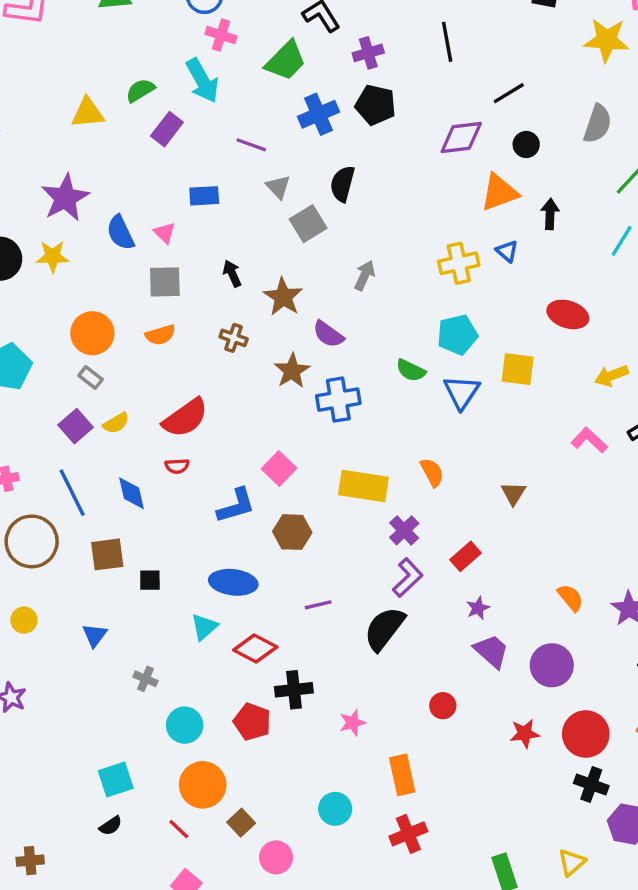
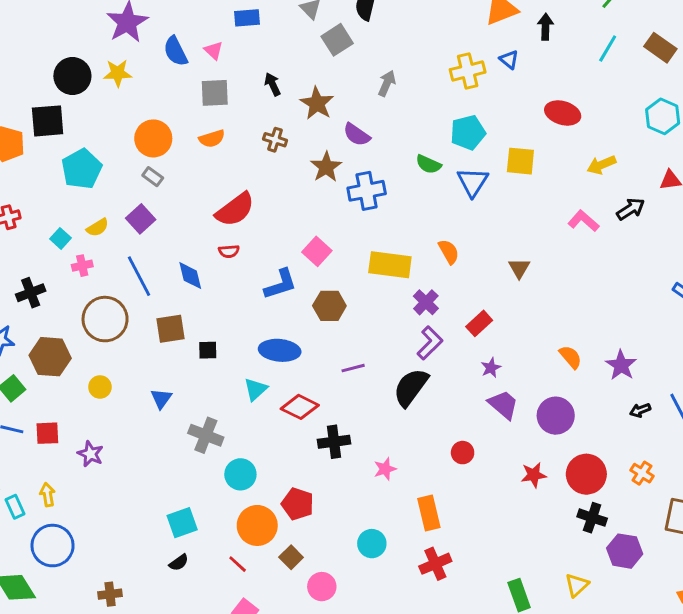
yellow semicircle: (116, 423) -> (98, 227), moved
gray cross: (145, 679) -> (206, 435), size x1.6
red pentagon: (252, 722) -> (298, 504), moved

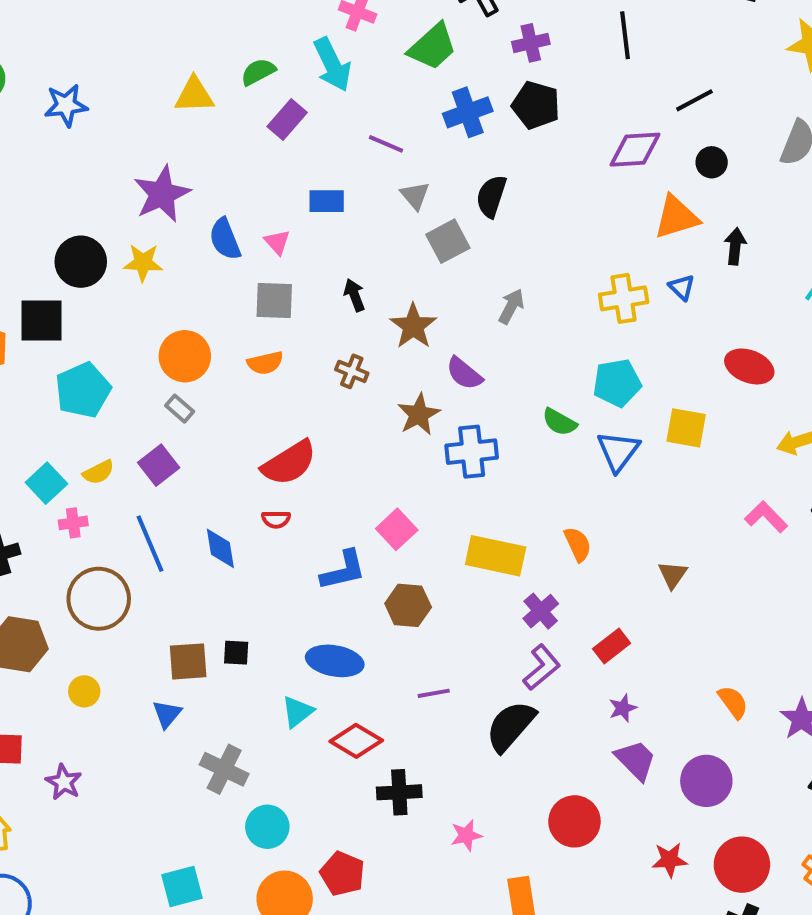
cyan square: (61, 238) -> (46, 483), size x1.4
brown square: (170, 329) -> (188, 661), moved
red circle: (463, 453) -> (574, 821), size x1.6

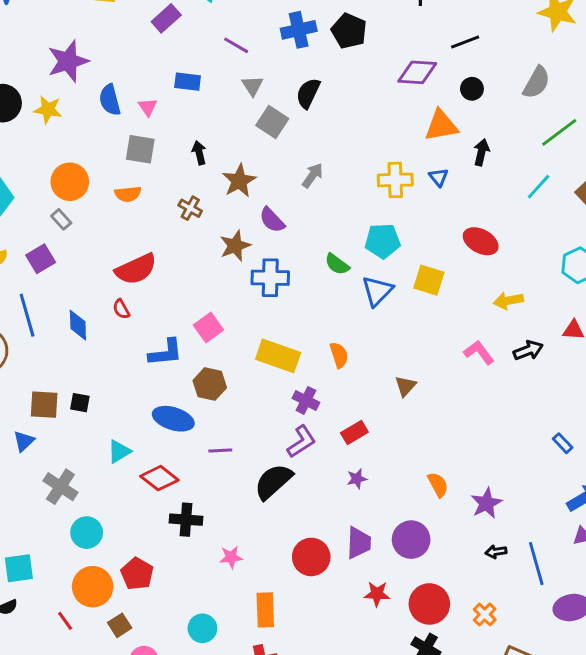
gray square: (448, 241) -> (272, 122), turned -36
red semicircle: (276, 519) -> (121, 309), turned 54
purple cross: (541, 611) -> (306, 400), turned -30
blue ellipse: (335, 661) -> (173, 419), moved
purple trapezoid: (636, 760) -> (359, 543), moved, turned 40

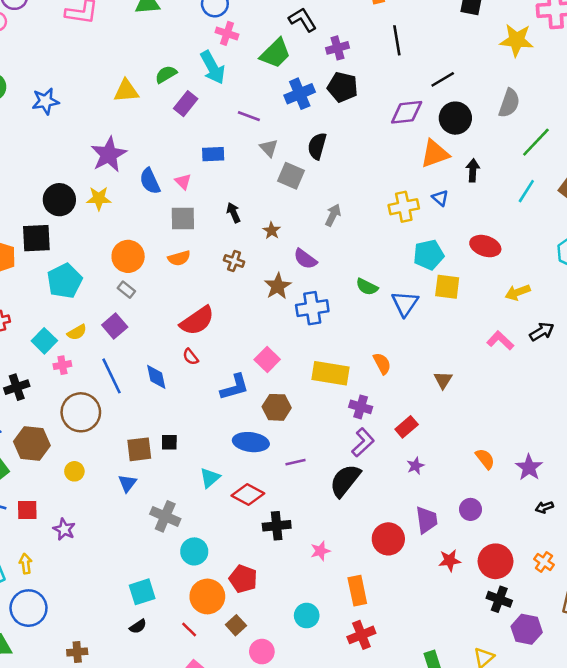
black circle: (472, 89) -> (455, 118), size x1.6
brown star: (239, 181) -> (272, 231), size x0.6
cyan pentagon: (383, 241) -> (429, 255), moved
purple circle: (411, 540) -> (470, 509), size x0.7

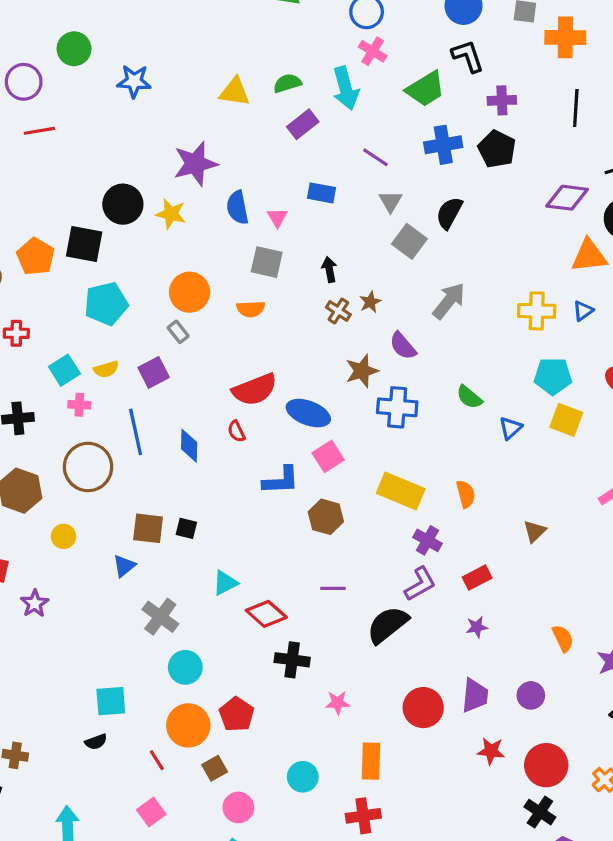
blue triangle: (440, 198) -> (583, 311), turned 30
gray arrow: (333, 215) -> (449, 301), size x1.4
brown cross: (234, 261) -> (338, 311), moved
blue triangle: (405, 303) -> (510, 428), size x0.7
blue ellipse: (251, 442) -> (308, 413), moved

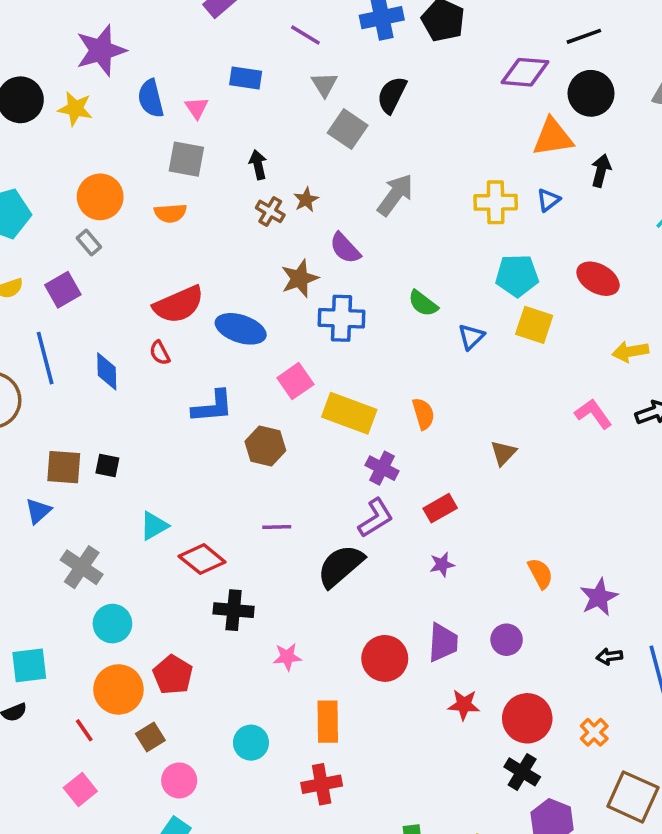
pink square: (328, 456) -> (295, 381), moved

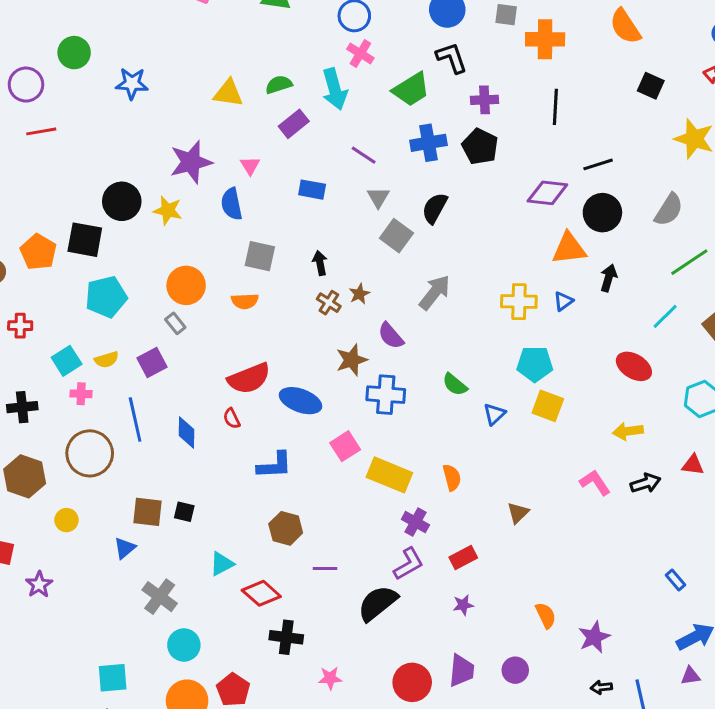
pink triangle: (197, 108) -> (250, 166), moved
red ellipse: (598, 279) -> (634, 366), moved
brown hexagon: (265, 446) -> (286, 528), moved

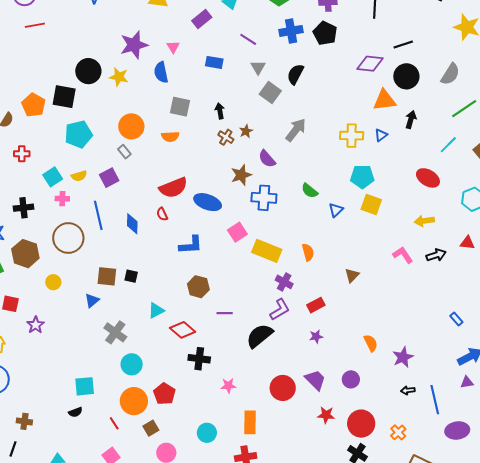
purple trapezoid: (462, 671) -> (315, 380), turned -50

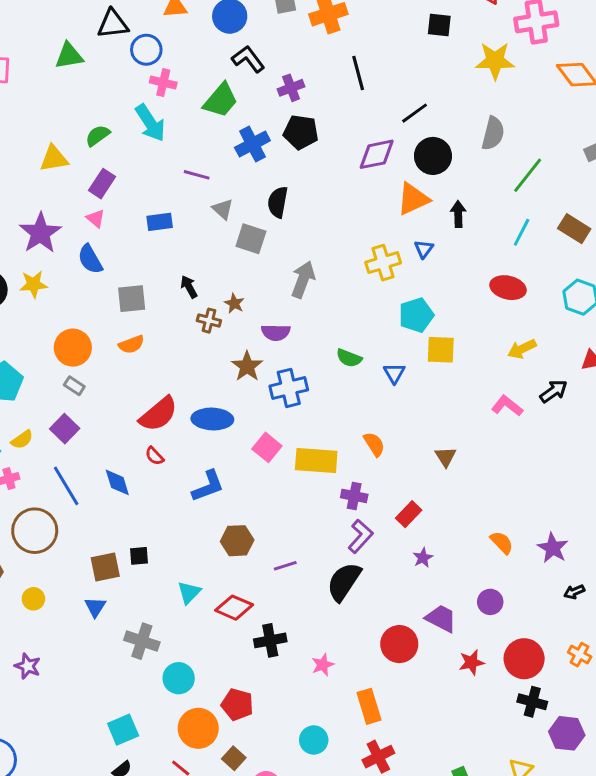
purple rectangle: (202, 19) -> (102, 184), moved
purple semicircle: (267, 159) -> (276, 332), turned -30

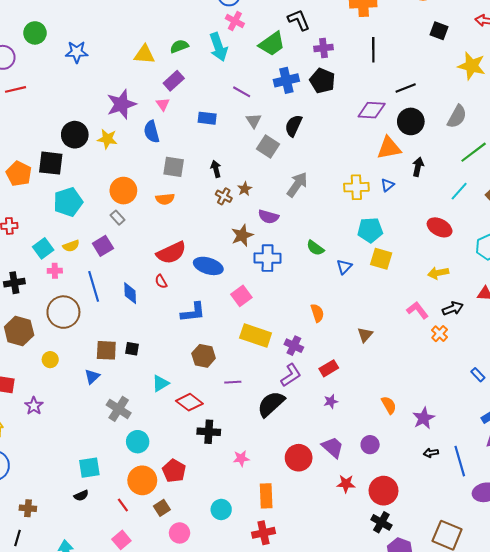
yellow rectangle: (316, 461) -> (256, 335), moved
orange cross: (580, 655) -> (440, 334), moved

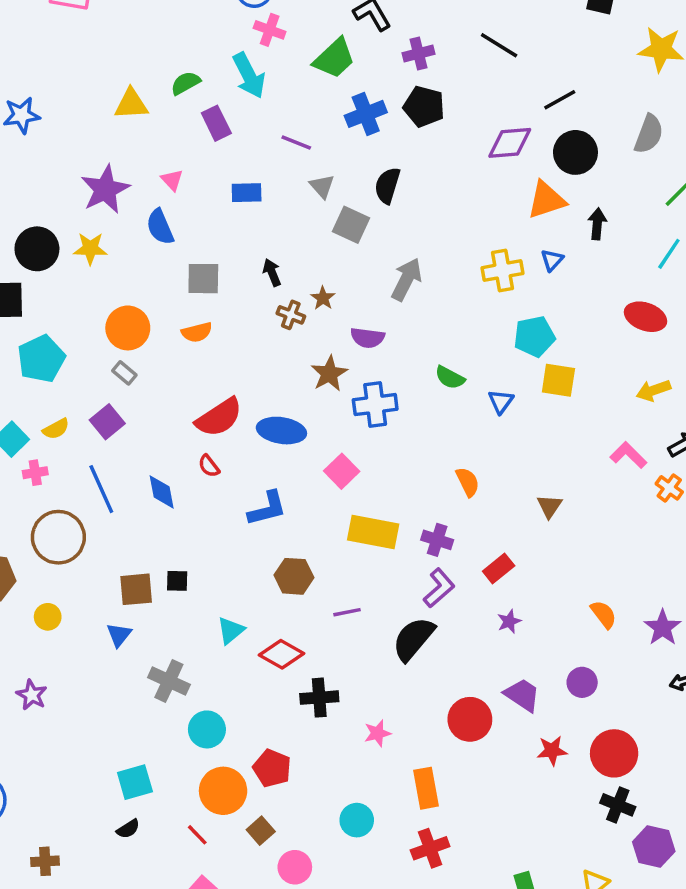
black line: (373, 50) -> (499, 45), turned -50
purple rectangle: (174, 81) -> (216, 123), moved, turned -66

